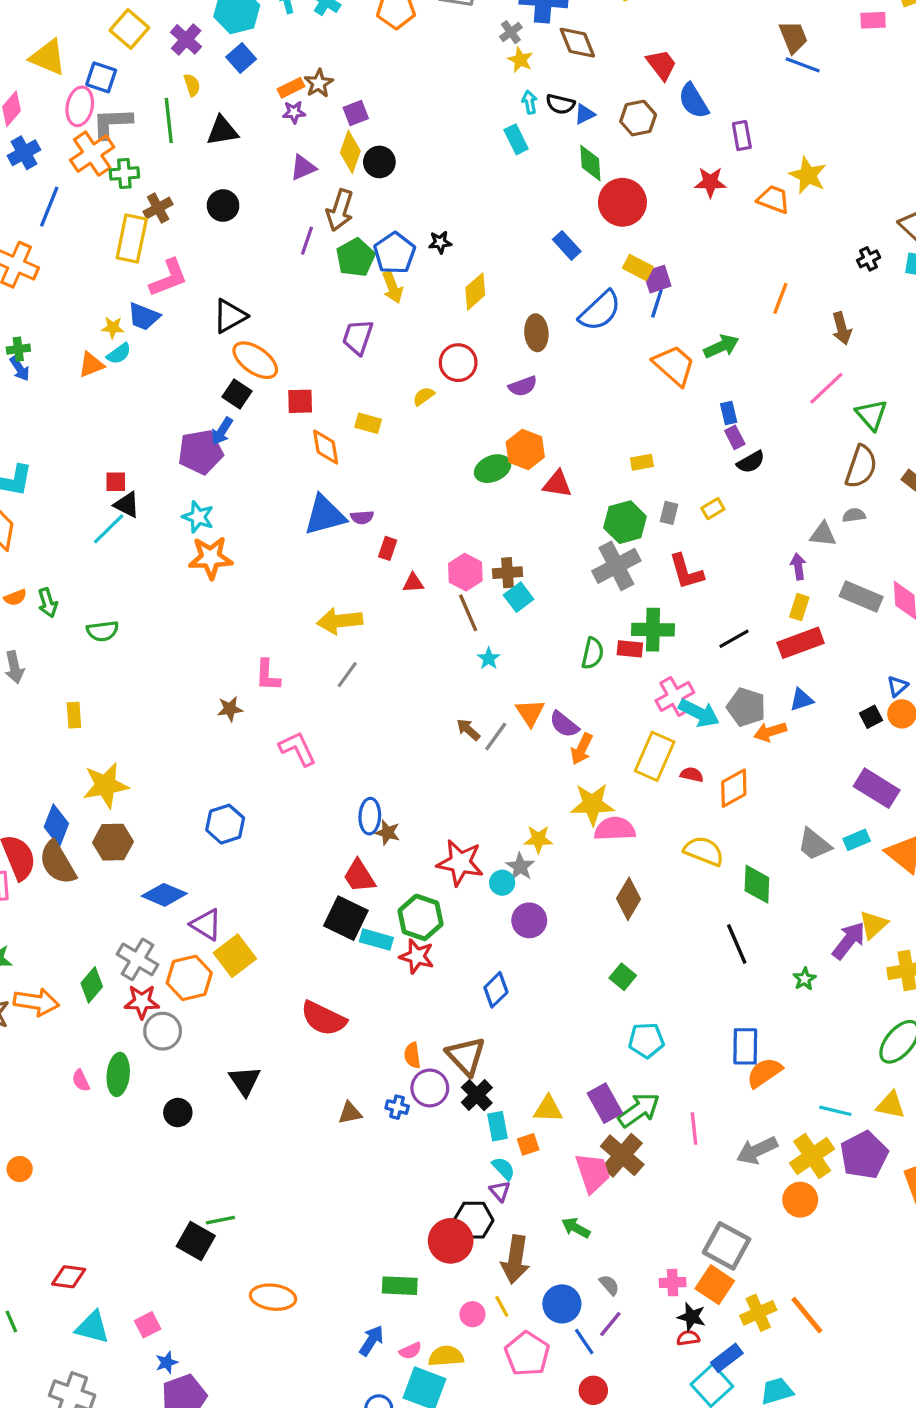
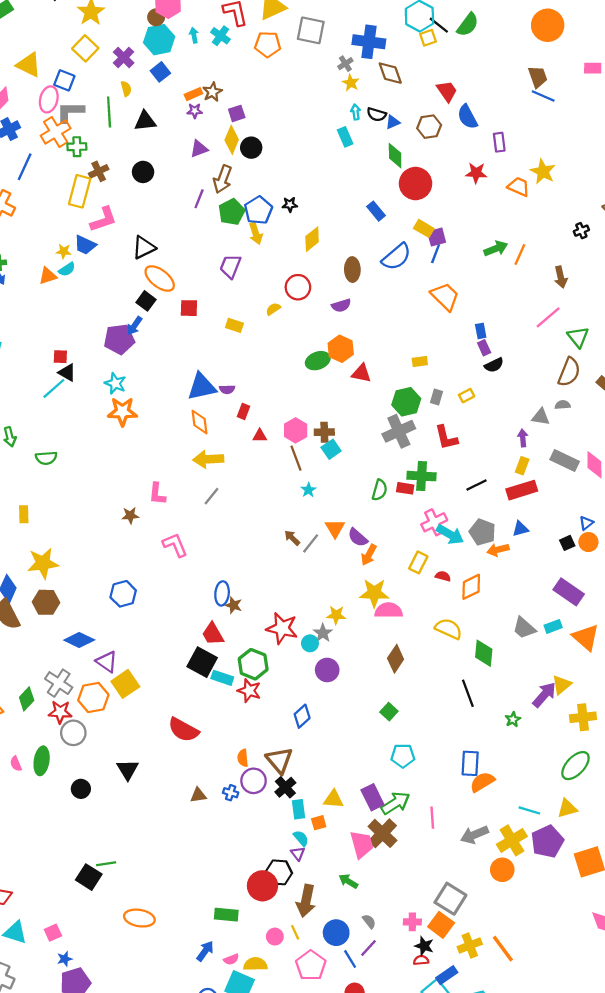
green arrow: (721, 346) -> (496, 249), moved
orange diamond: (326, 447) -> (199, 422), moved
yellow rectangle: (655, 756) -> (418, 562), size x0.7
yellow triangle: (891, 1105) -> (567, 808), turned -30

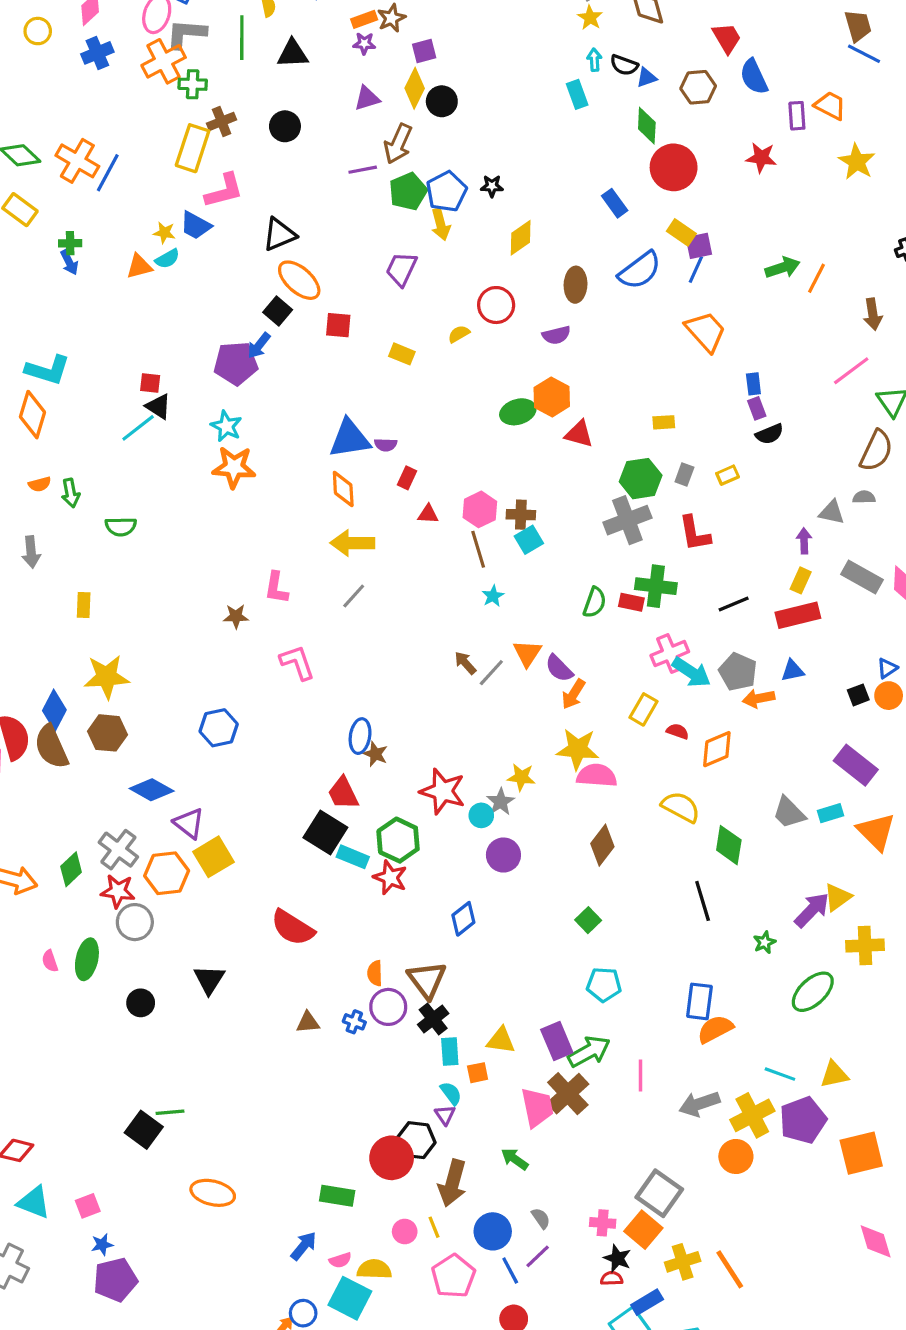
blue line: (25, 167) -> (108, 173), moved
orange trapezoid: (519, 187) -> (830, 106), moved
purple line: (199, 199) -> (363, 170), turned 54
green ellipse: (575, 766) -> (813, 992), moved

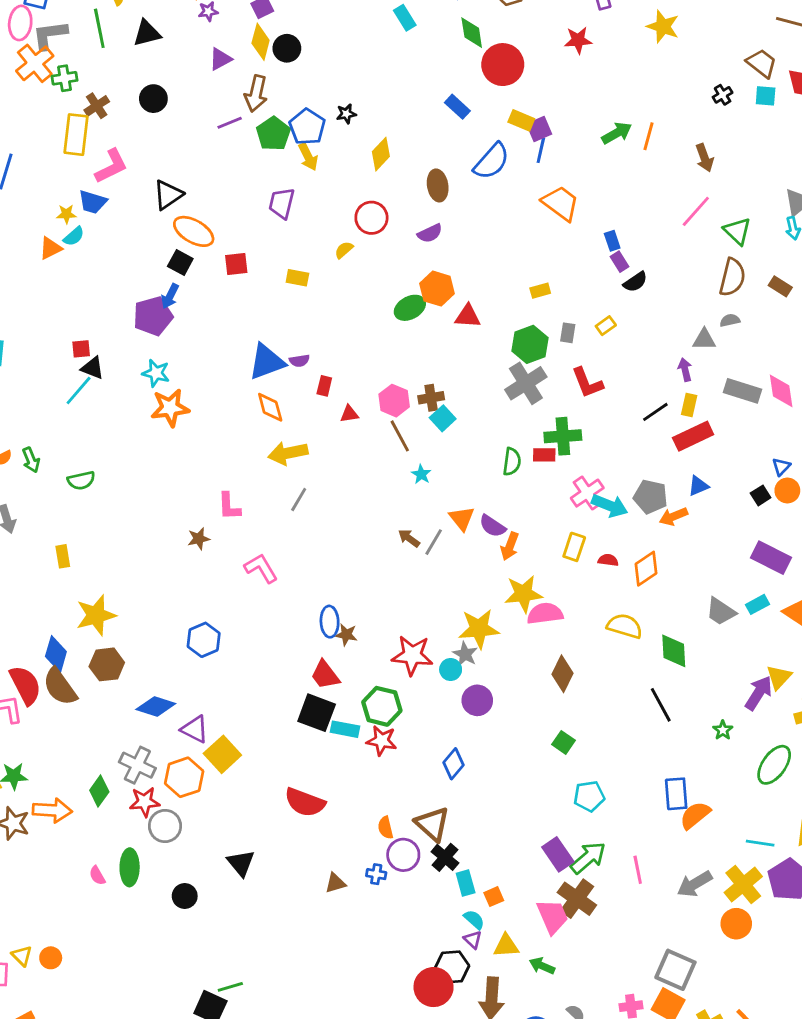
black line: (734, 604) -> (655, 412), moved
yellow star: (521, 777) -> (479, 629), size x1.6
yellow triangle: (501, 1040) -> (506, 946), moved

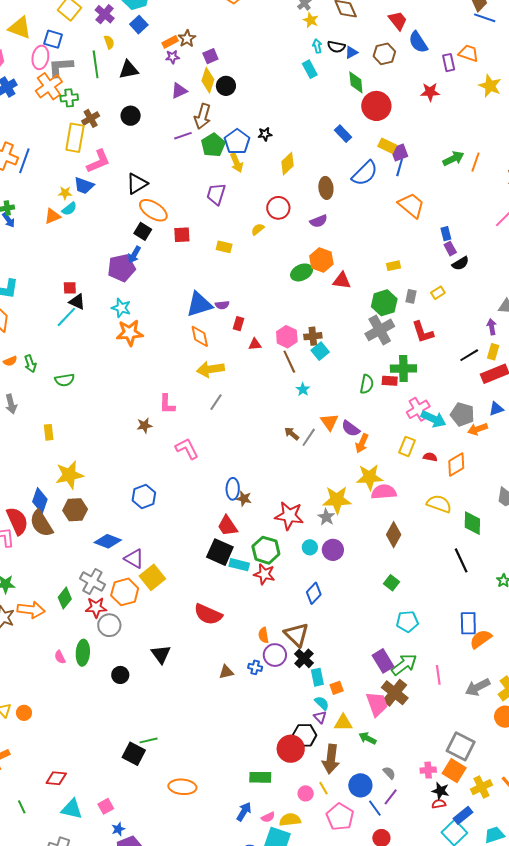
cyan circle: (451, 670) -> (310, 547), moved

